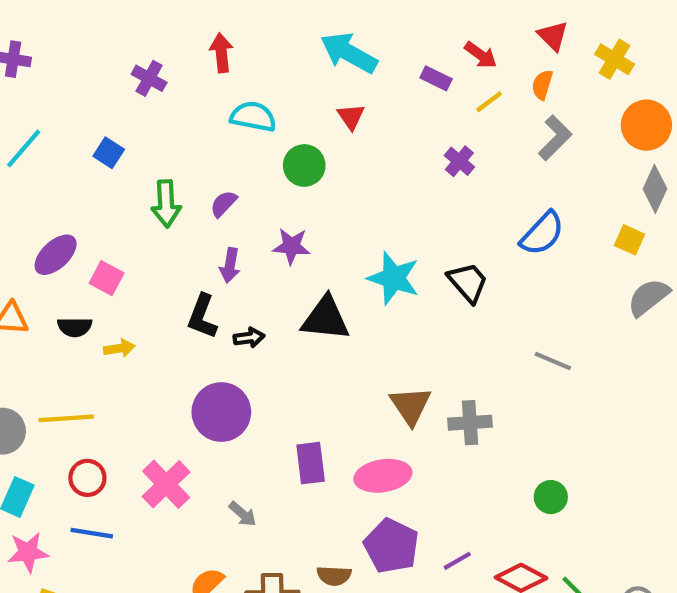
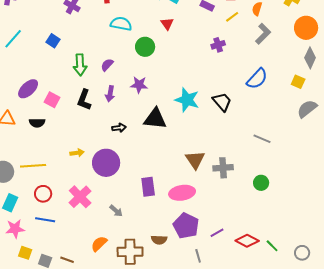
purple cross: (459, 161) -> (218, 45), turned 32
black L-shape: (202, 316) -> (84, 100), moved
yellow arrow: (119, 348) -> (77, 153), moved
green circle: (551, 497) -> (261, 183), moved

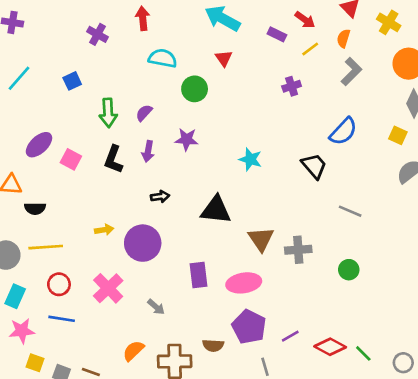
blue square: (53, 41) -> (72, 81), turned 32
cyan star: (187, 100) -> (250, 159), size x0.7
black trapezoid: (222, 102) -> (314, 166), moved
black triangle: (155, 119) -> (216, 210), moved
black semicircle: (37, 123) -> (35, 209), moved

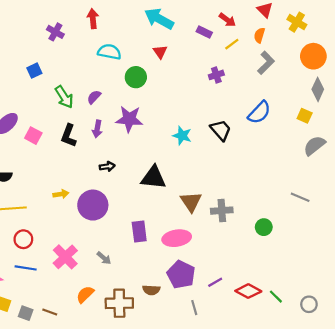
green arrow: (108, 113) -> (64, 97), turned -30
purple star: (187, 139) -> (129, 119), size x1.4
black trapezoid: (314, 166) -> (221, 130), moved
gray line: (350, 211) -> (300, 197), moved
pink cross: (108, 288) -> (65, 257), moved

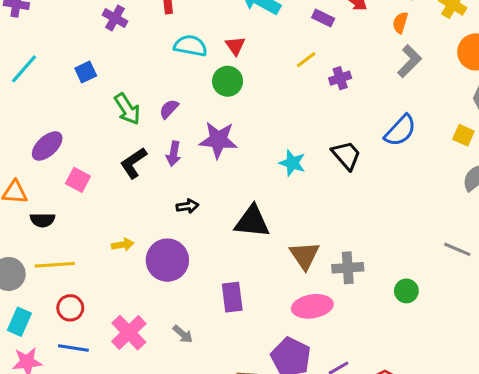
yellow line: (232, 44) -> (306, 60), moved
red triangle: (160, 52) -> (235, 46), moved
pink square: (33, 136) -> (78, 180), moved
black L-shape: (69, 136) -> (133, 163), turned 35
pink ellipse: (177, 238) -> (312, 306), moved

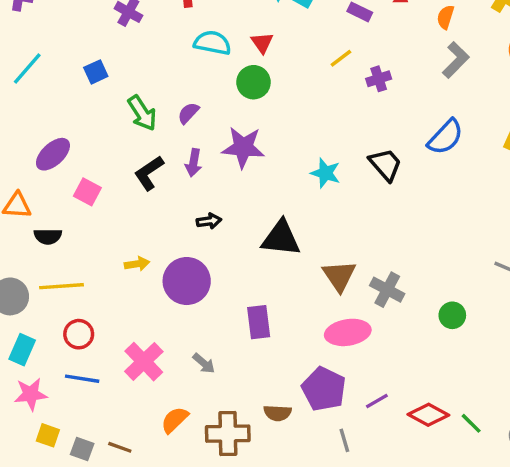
gray cross: (348, 268) -> (387, 290), turned 32

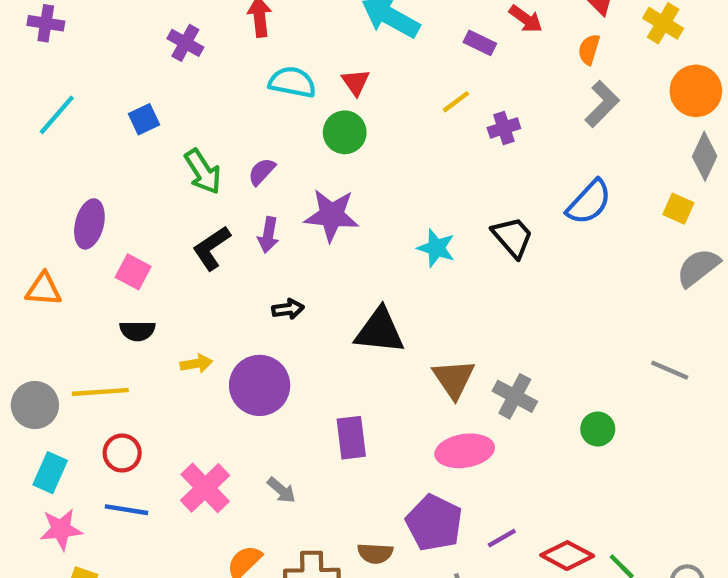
purple ellipse: (53, 154) -> (89, 224), turned -33
black semicircle: (48, 236) -> (137, 331), moved

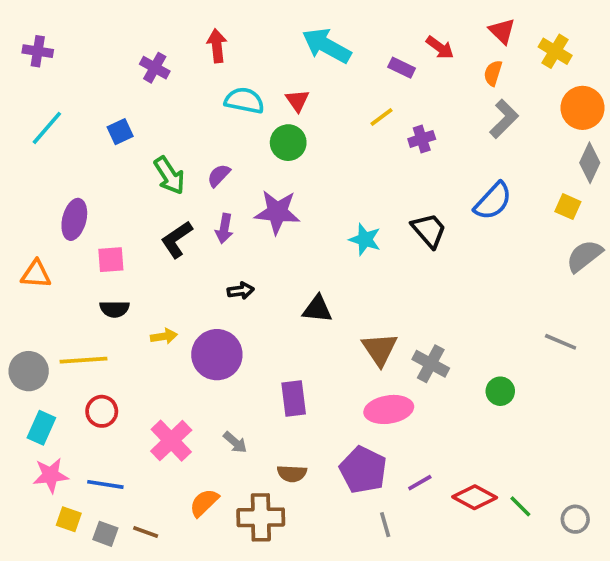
pink square: (133, 272) -> (111, 260), turned -32
black triangle: (380, 331) -> (317, 309), size x0.7
blue line: (127, 510) -> (105, 484), moved
brown semicircle: (375, 553) -> (292, 473), moved

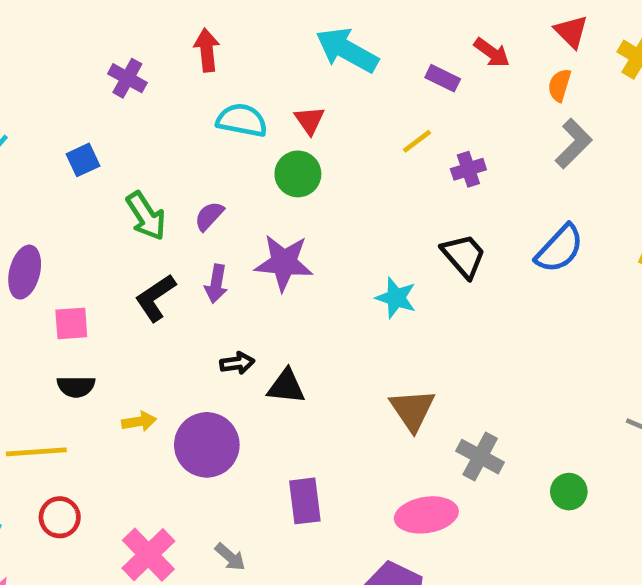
black trapezoid: (429, 230) -> (464, 256), moved
black triangle: (317, 309) -> (286, 386), moved
brown triangle: (380, 349) -> (412, 410), moved

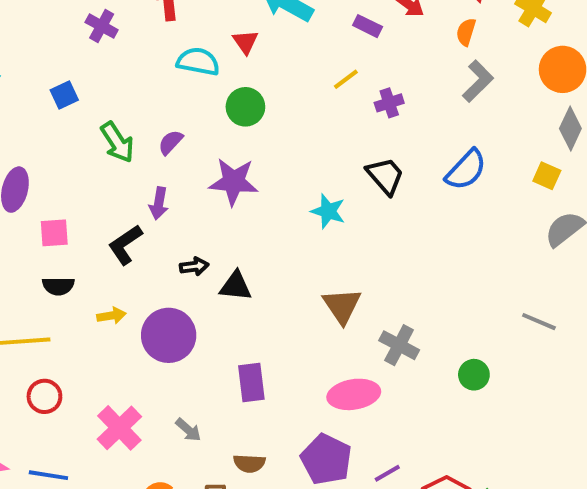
red triangle: (310, 120) -> (245, 42), moved
purple arrow: (216, 284) -> (159, 203), moved
black L-shape: (155, 298) -> (125, 245), moved

